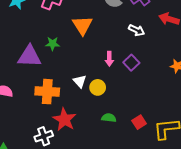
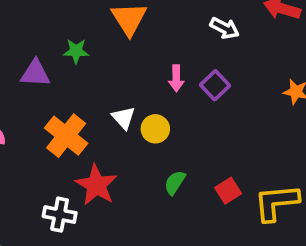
purple triangle: (30, 56) -> (35, 73), size x0.7
orange cross: (47, 92) -> (66, 136), turned 35
green semicircle: (109, 118) -> (175, 183), turned -64
white cross: (44, 136) -> (60, 215), turned 30

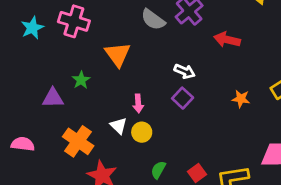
white arrow: (225, 28) -> (185, 71), moved
green star: (76, 51) -> (81, 80), turned -30
pink arrow: (176, 78) -> (138, 103), moved

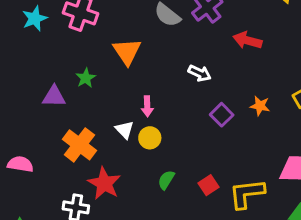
purple square: (183, 98) -> (222, 115), moved
pink semicircle: (23, 144) -> (20, 164), moved

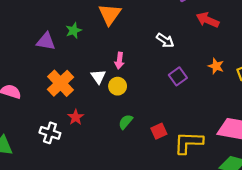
orange star: (260, 106) -> (216, 66), moved
red star: (104, 183) -> (76, 117), size x0.6

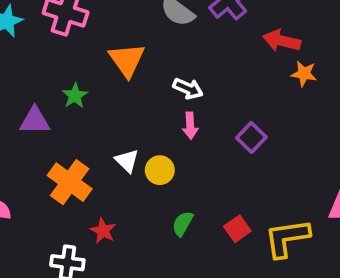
white arrow: (165, 40) -> (188, 89), moved
pink arrow: (119, 61) -> (190, 126), moved
orange star: (216, 66) -> (304, 74), moved

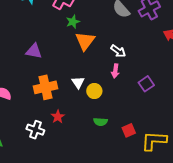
orange triangle: (127, 60) -> (85, 41), moved
green star: (75, 96) -> (73, 22), moved
orange cross: (70, 182) -> (45, 87), turned 30
green semicircle: (183, 224) -> (100, 122), turned -128

